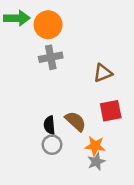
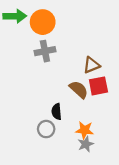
red square: (111, 111) -> (98, 86), moved
brown semicircle: (75, 121) -> (79, 89), moved
black semicircle: (49, 125) -> (57, 112), moved

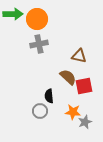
brown triangle: (91, 65) -> (79, 56), turned 35
red square: (98, 86) -> (84, 86), moved
gray star: (86, 144) -> (85, 122), moved

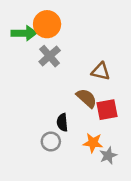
green arrow: (13, 14) -> (24, 33), moved
gray cross: (39, 44) -> (50, 56), turned -30

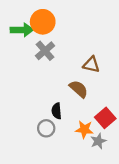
red square: (107, 110) -> (105, 118), moved, turned -30

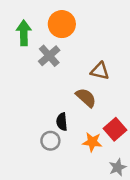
orange circle: (43, 22) -> (62, 24), moved
green arrow: (22, 30) -> (24, 33), turned -90
gray star: (98, 141) -> (118, 167), moved

